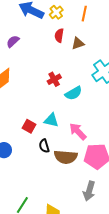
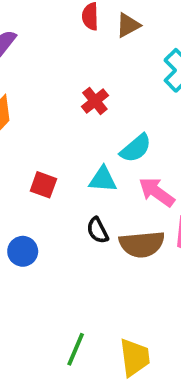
cyan semicircle: (74, 93) -> (136, 148), moved
red square: (29, 126) -> (43, 185), moved

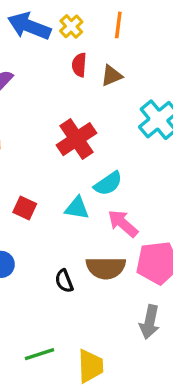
red cross: (95, 101) -> (76, 139), size x1.6
black semicircle: (98, 230) -> (64, 281), moved
green line: (76, 349) -> (39, 354), turned 44

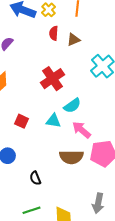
black semicircle: (64, 281) -> (35, 178), moved
gray arrow: (150, 322) -> (98, 203), moved

